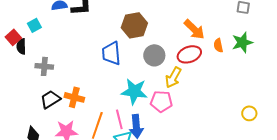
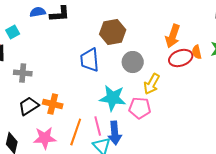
orange arrow: (194, 29) -> (173, 36), turned 65
red ellipse: (189, 54) -> (181, 58), moved

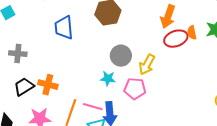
blue trapezoid: (90, 60) -> (64, 28), moved
gray circle: (133, 62) -> (121, 56), moved
cyan star: (113, 98) -> (108, 79), size x0.6
pink line: (98, 126) -> (93, 107), turned -60

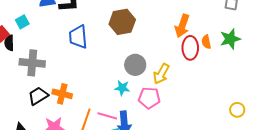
red ellipse: (176, 39) -> (190, 48), turned -70
gray cross: (18, 54) -> (32, 63), size x1.4

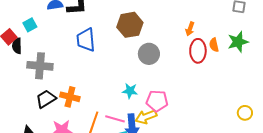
orange arrow: (182, 26) -> (190, 29), size x0.6
gray circle: (135, 65) -> (149, 54), moved
yellow arrow: (161, 74) -> (146, 117), moved, turned 40

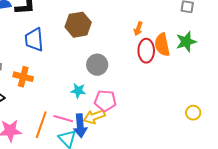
orange semicircle: (214, 45) -> (162, 45), size x1.6
gray circle: (149, 54) -> (97, 65), moved
orange cross: (70, 97) -> (23, 77), moved

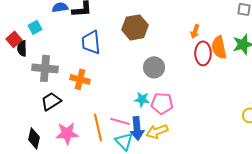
cyan star: (78, 91) -> (142, 99), moved
yellow arrow: (94, 117) -> (157, 131), moved
orange line: (41, 125) -> (98, 127), turned -32

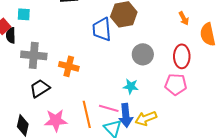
cyan square: (35, 27) -> (24, 14), turned 32
orange arrow: (195, 31) -> (184, 18), turned -48
blue trapezoid: (91, 42) -> (102, 29), moved
red ellipse: (203, 53) -> (182, 56), moved
pink pentagon: (162, 103) -> (176, 84), moved

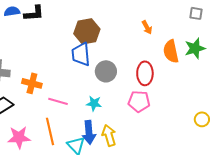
orange arrow: (184, 18) -> (147, 27), moved
blue trapezoid: (102, 29) -> (81, 54), moved
pink line: (109, 108) -> (58, 101), moved
yellow arrow: (146, 118) -> (109, 135), turned 95

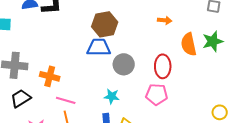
orange arrow: (147, 27) -> (165, 20), turned -56
blue trapezoid: (81, 54) -> (99, 47), turned 95
pink line: (58, 101) -> (66, 100), moved

